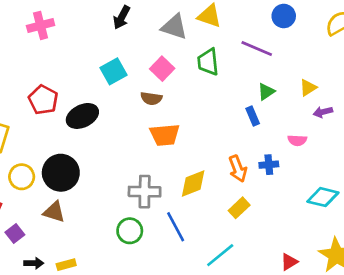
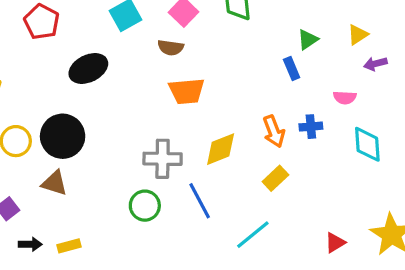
red pentagon: (43, 100) -> (42, 22), moved
cyan diamond: (323, 197) -> (367, 144), moved, turned 72

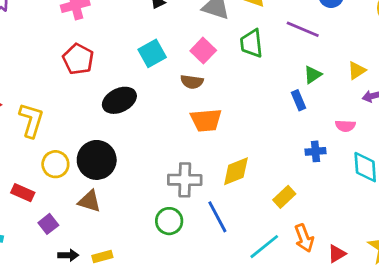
orange arrow: (274, 131) -> (304, 238), moved

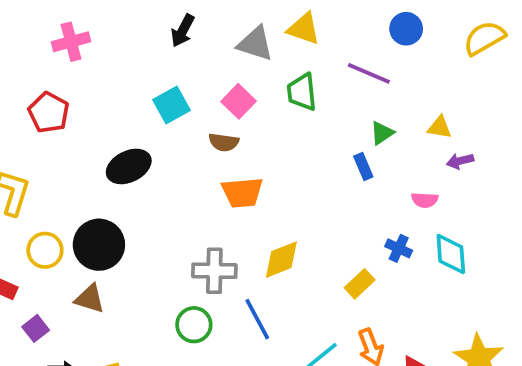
red pentagon: (78, 59) -> (49, 113), moved
yellow triangle: (357, 70) -> (440, 127), turned 42
blue cross: (315, 151) -> (399, 248), moved, turned 30
yellow rectangle: (284, 197) -> (360, 284), moved

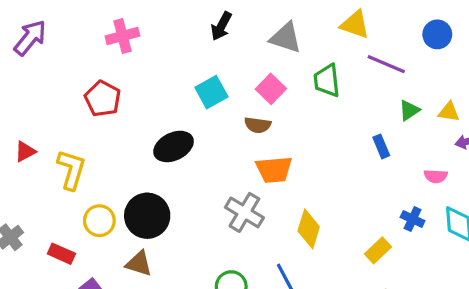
yellow triangle: (304, 29) -> (355, 25), moved
blue circle: (406, 29) -> (437, 34), moved
green triangle: (382, 133) -> (409, 110), moved
yellow diamond: (281, 260) -> (309, 229), turned -51
gray cross: (214, 271) -> (244, 212), moved, turned 30

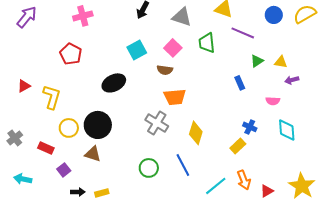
blue cross: (413, 219) -> (250, 127), moved

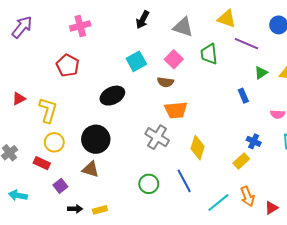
yellow circle: (69, 128) -> (54, 142), moved

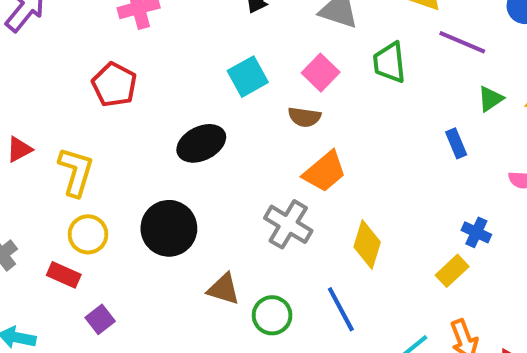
orange trapezoid: (176, 110) -> (325, 172), turned -35
brown triangle: (91, 169) -> (224, 289), moved

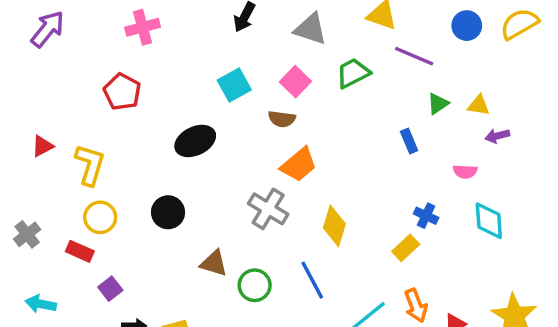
green trapezoid: (389, 62) -> (353, 73), turned 69
black circle: (169, 228) -> (168, 212), size x0.7

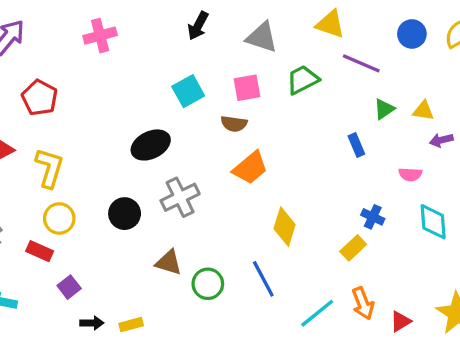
pink square: (295, 82) -> (247, 88), turned 36
red pentagon: (122, 92) -> (40, 98), moved
gray cross: (268, 209) -> (180, 197), moved, turned 33

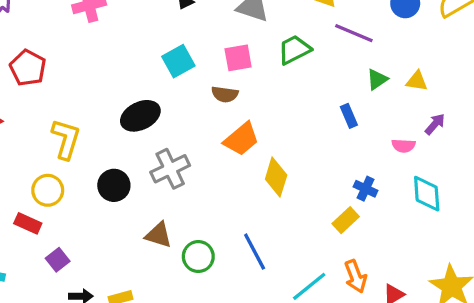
purple arrow: (441, 140) -> (435, 124), moved, turned 145
yellow L-shape: (49, 168) -> (66, 139), moved
yellow diamond: (285, 227) -> (276, 177), moved

